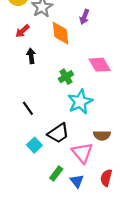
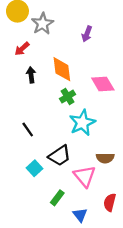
orange diamond: (61, 33) -> (62, 69), moved
blue triangle: (77, 181) -> (80, 215), moved

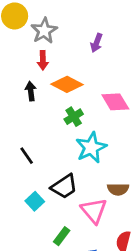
red arrow: (22, 49) -> (43, 60), moved, turned -49
orange diamond: (62, 69) -> (67, 84), turned -55

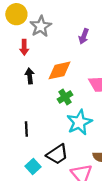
red arrow: (43, 60) -> (24, 47), moved
orange diamond: (67, 84) -> (59, 70), turned -40
black line: (27, 156) -> (26, 129), turned 32

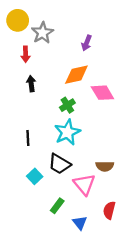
orange diamond: (59, 70) -> (76, 75), moved
cyan star: (79, 122) -> (67, 132), moved
black trapezoid: (57, 154) -> (59, 164), turned 65

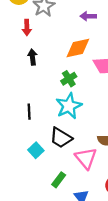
purple arrow: (87, 43) -> (88, 16), turned 70

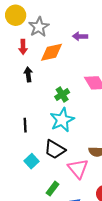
orange diamond: (78, 48) -> (52, 52), moved

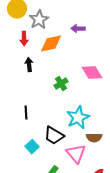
cyan star: (62, 120) -> (78, 118), moved

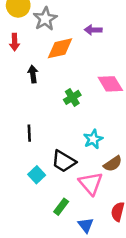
red arrow: (24, 39) -> (15, 42), moved
cyan star: (78, 118) -> (93, 139), size x0.7
brown semicircle: (94, 138) -> (113, 164), turned -35

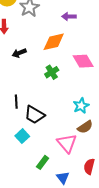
orange diamond: (60, 48) -> (54, 42), moved
black arrow: (33, 74) -> (19, 53), turned -104
cyan star: (93, 139) -> (81, 106), moved
black trapezoid: (64, 161) -> (34, 115), moved

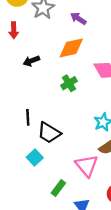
purple arrow: (69, 16) -> (78, 19), moved, turned 32

